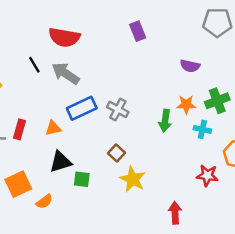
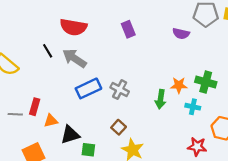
purple rectangle: (138, 31) -> (128, 29), moved
purple semicircle: (190, 66) -> (181, 34), moved
green cross: (217, 101) -> (206, 82), turned 36
orange triangle: (53, 128) -> (51, 121), moved

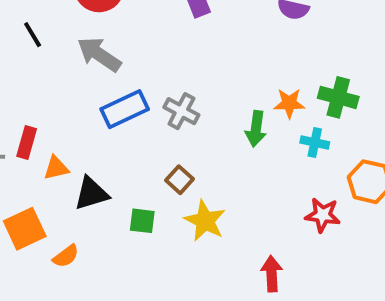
black line: (48, 51) -> (33, 35), moved
green square: (88, 150) -> (142, 221), moved

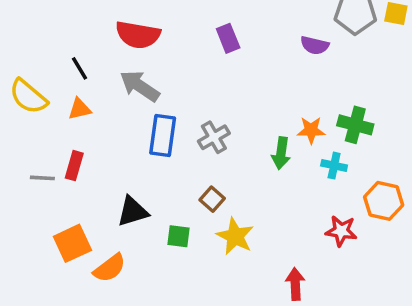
blue rectangle: (125, 109) -> (163, 135), turned -57
gray cross: (181, 111) -> (214, 137), turned 32
orange triangle: (56, 168) -> (80, 109), moved
orange semicircle: (66, 256) -> (110, 268), size x1.4

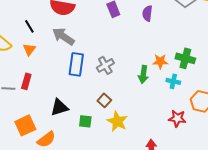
purple semicircle: (315, 45) -> (147, 13), moved, turned 84
orange triangle: (80, 109) -> (29, 49), turned -40

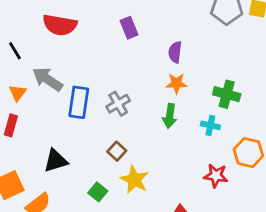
purple semicircle: (147, 13) -> (175, 52), moved
gray arrow: (63, 36) -> (48, 79), moved
orange triangle: (29, 49) -> (18, 93), moved
orange star: (160, 61) -> (176, 83), moved
green square: (85, 121) -> (98, 192), moved, turned 32

